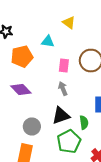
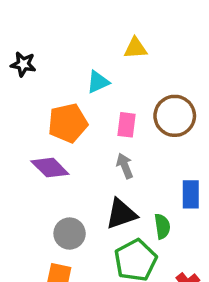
yellow triangle: (69, 22) -> (135, 48), turned -40
cyan triangle: (48, 42) -> (98, 82), turned -32
orange pentagon: (22, 56) -> (68, 123), moved

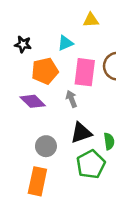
black star: (23, 64) -> (23, 44), moved
pink rectangle: (127, 125) -> (85, 72), size x1.6
gray arrow: (125, 166) -> (71, 99), moved

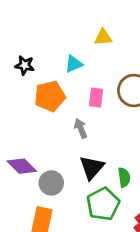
pink rectangle: (85, 72) -> (96, 98), size x0.6
purple diamond: (33, 101) -> (22, 166), moved
black triangle: (81, 133) -> (92, 168), turned -30

